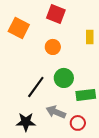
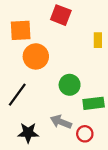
orange square: (19, 28) -> (21, 30), turned -30
orange circle: (53, 47) -> (36, 56), moved, size x1.5
black line: (36, 87) -> (17, 95), moved

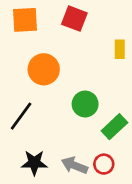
orange square: (21, 30) -> (25, 20), moved
green rectangle: (94, 103) -> (114, 127), turned -36
gray arrow: (61, 122) -> (74, 165), moved

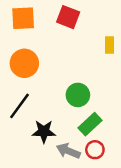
orange circle: (44, 69) -> (24, 63), moved
green rectangle: (114, 127) -> (90, 124), moved
black star: (34, 163) -> (44, 131), moved

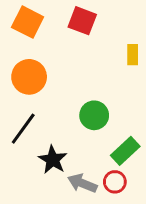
orange square: (23, 18) -> (28, 22), turned 30
green rectangle: (90, 124) -> (125, 151), moved
black star: (44, 131) -> (53, 160), turned 30

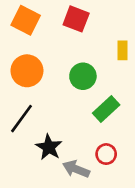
green circle: (94, 115) -> (83, 76), moved
green rectangle: (125, 151) -> (106, 109), moved
red circle: (115, 182) -> (106, 154), moved

